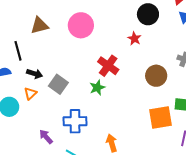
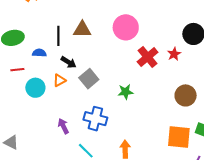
brown triangle: (39, 25) -> (82, 30), moved
red cross: (108, 66) -> (148, 57), moved

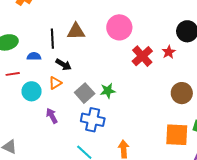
gray square: (89, 79) -> (85, 93), moved
green star: (126, 92) -> (108, 91), moved
purple arrow: (63, 126) -> (52, 116), moved

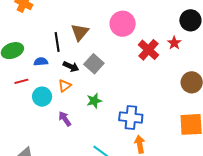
brown triangle: (76, 31) -> (80, 32), turned -42
green star: (108, 91) -> (94, 101), moved
gray square: (85, 93) -> (94, 64), moved
blue cross: (93, 120) -> (131, 117), moved

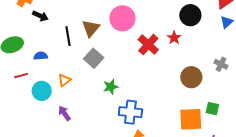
brown triangle: (80, 32) -> (91, 28), moved
black line: (57, 42) -> (68, 36), moved
black arrow: (71, 67) -> (40, 16), moved
green star: (94, 101) -> (111, 87), moved

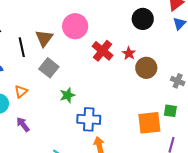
red star: (174, 38) -> (129, 53), moved
gray cross: (221, 64) -> (178, 81), moved
brown circle: (191, 77) -> (146, 68), moved

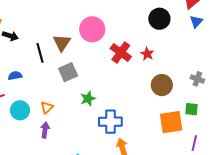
gray square: (49, 68) -> (68, 72), turned 30
brown circle: (146, 68) -> (162, 85), moved
orange triangle: (21, 91) -> (47, 107), moved
purple arrow: (23, 124) -> (45, 130), turned 49

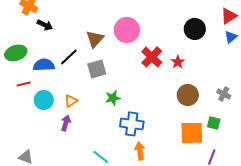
black line: (40, 53) -> (69, 57), moved, turned 54
blue semicircle: (15, 76) -> (44, 65), size x1.5

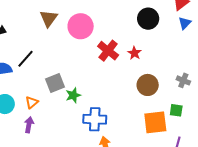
brown triangle: (95, 39) -> (49, 18), moved
gray square: (97, 69) -> (55, 83), moved

